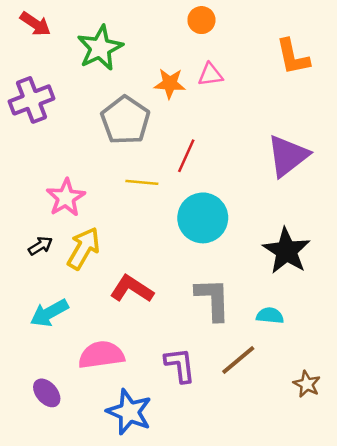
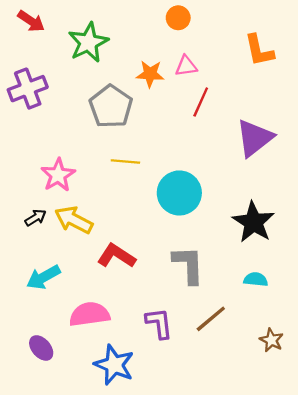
red line: (186, 156) -> (201, 102), moved
yellow arrow: (84, 248) -> (74, 220), turned -93
cyan semicircle: (270, 316) -> (256, 279), moved

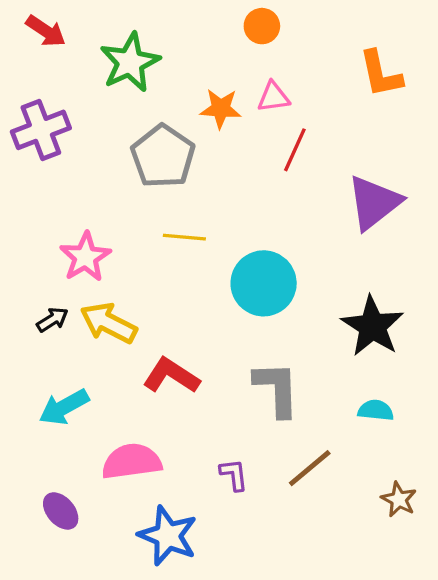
purple L-shape: (159, 323) -> (234, 475), size x0.7

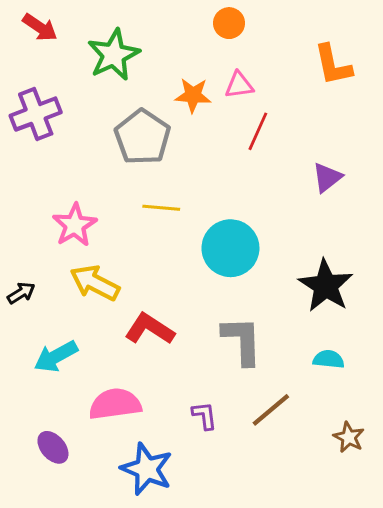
purple triangle: (374, 203) -> (327, 177), size x0.6
black arrow: (52, 320) -> (21, 293), moved

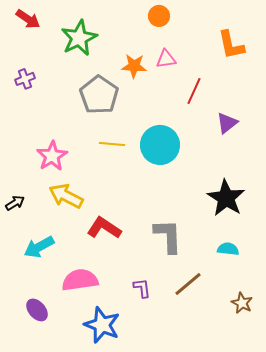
purple cross: (36, 114) -> (25, 79), size x0.6
red line: (258, 131) -> (194, 91), moved
cyan circle: (230, 248) -> (160, 145), moved

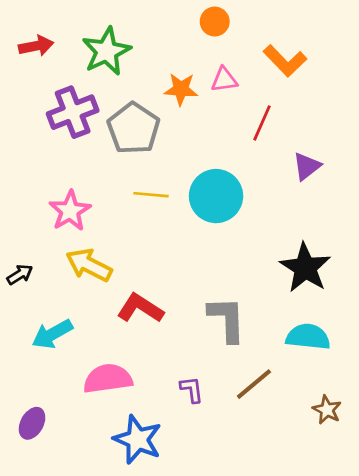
red arrow: (28, 19) -> (36, 46), moved, turned -45
orange L-shape: (231, 45) -> (285, 61), moved, turned -32
purple cross: (25, 79) -> (73, 112), moved, size x1.8
cyan semicircle: (228, 249) -> (308, 337), size x1.5
purple ellipse: (37, 310) -> (32, 423), moved, turned 70

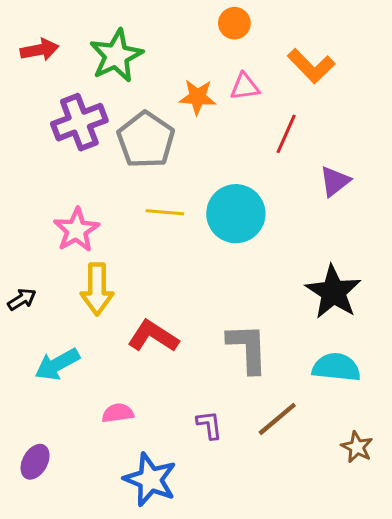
yellow arrow: (89, 265) -> (97, 289), turned -117
pink semicircle: (108, 379) -> (118, 413), size x0.6

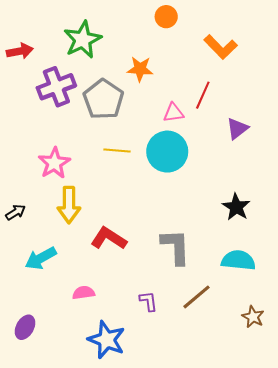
red arrow: (39, 50) -> (20, 51), moved
pink triangle: (245, 87) -> (174, 113), moved
black star: (333, 292) -> (236, 207), size x0.7

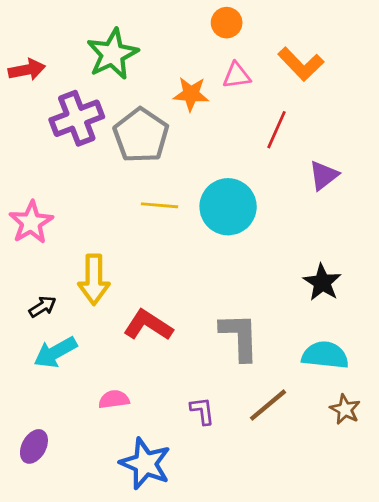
pink triangle: (174, 113) -> (237, 75), moved
pink star: (54, 163) -> (31, 222), moved
black arrow: (16, 212) -> (43, 307), moved
brown star: (253, 317) -> (345, 409), moved

